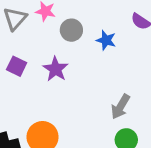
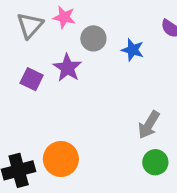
purple star: (56, 69) -> (67, 68), moved

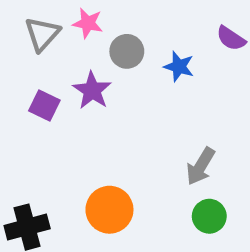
orange circle: (61, 159) -> (109, 210), moved

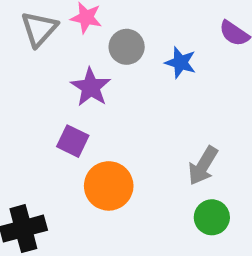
purple square: (44, 106) -> (73, 141), moved
orange circle: (109, 210) -> (109, 186), moved

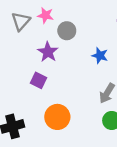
blue star: (180, 63) -> (100, 56), moved
orange circle: (109, 186) -> (57, 117), moved

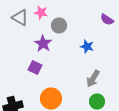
gray triangle: (21, 21) -> (20, 18), turned -42

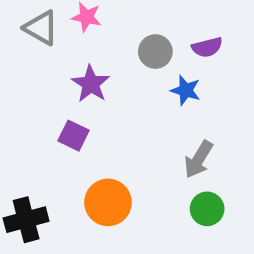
purple semicircle: (107, 20) -> (207, 47), moved, turned -48
gray circle: (59, 26) -> (155, 52), moved

